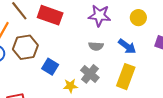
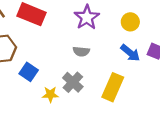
purple star: (99, 16) -> (87, 17), turned 30
blue arrow: (127, 46) -> (130, 53), moved

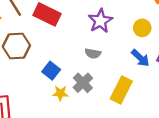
blue square: (29, 72) -> (51, 71), moved

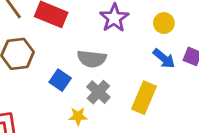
gray semicircle: (93, 54) -> (92, 59), moved, size x1.5
yellow star: (60, 93) -> (78, 116), moved

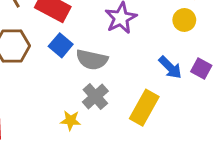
yellow circle: (164, 23) -> (184, 20), moved
blue square: (60, 80) -> (61, 45), moved

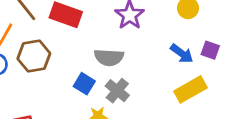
blue square: (61, 45) -> (84, 84), moved
yellow rectangle: (144, 108) -> (191, 89), moved, turned 40

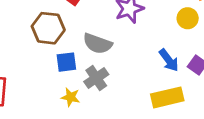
brown hexagon: (34, 56) -> (48, 28), moved
blue square: (84, 84) -> (66, 62), turned 35

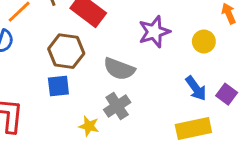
yellow circle: (188, 18) -> (204, 41), moved
blue square: (66, 62) -> (58, 86), moved

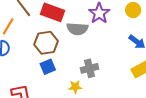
gray semicircle: (119, 69) -> (77, 29), moved
gray cross: (117, 106) -> (90, 68), turned 36

